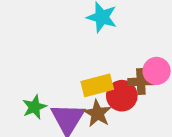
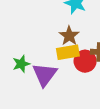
brown star: (97, 113) -> (69, 36), moved

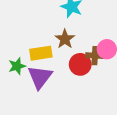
yellow rectangle: (68, 52) -> (41, 53), moved

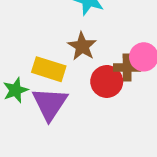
yellow rectangle: (41, 53) -> (49, 69), turned 30

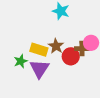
brown star: (82, 46) -> (56, 46), moved

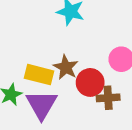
brown cross: (82, 49) -> (108, 98), moved

